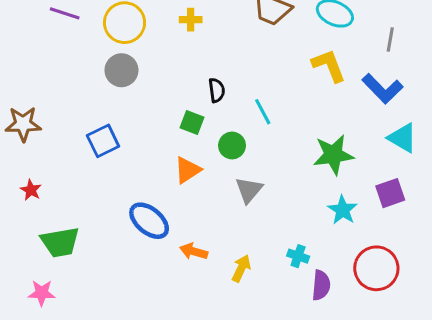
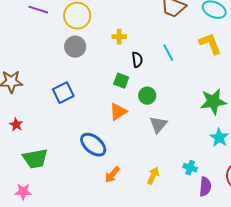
yellow cross: (191, 20) -> (119, 37), moved
cyan line: (263, 112) -> (168, 53), moved
orange arrow: (194, 251) -> (112, 175), moved, turned -66

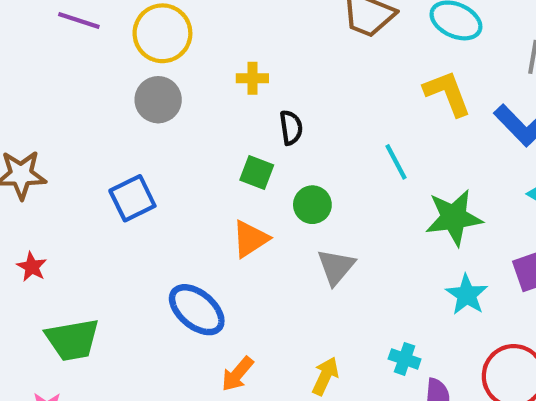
cyan line: (168, 53) -> (396, 162), moved

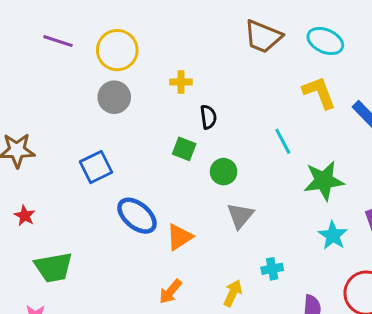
orange triangle: (250, 239) -> (180, 237), moved
blue ellipse: (197, 310) -> (137, 216), moved
cyan cross: (405, 359) -> (272, 269), moved, turned -30

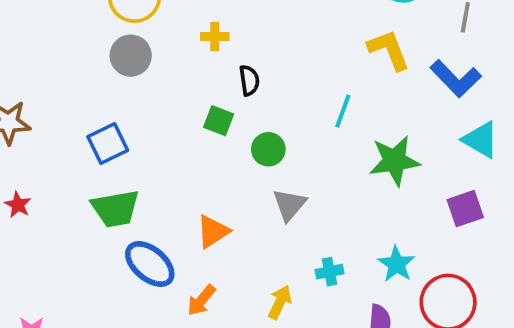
cyan line: (283, 141) -> (343, 111), turned 48
blue ellipse: (137, 216) -> (150, 264), moved
cyan star: (333, 235) -> (396, 264), moved
green trapezoid: (53, 267) -> (115, 209), moved

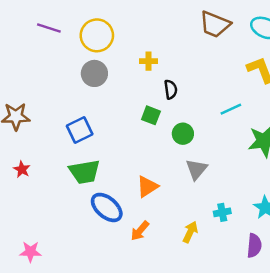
cyan line: (343, 111) -> (231, 109), turned 45

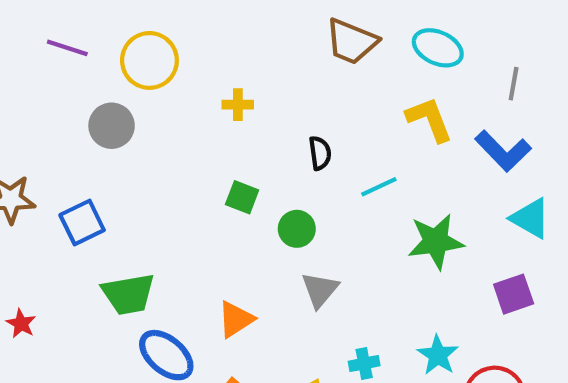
gray circle: (94, 73) -> (112, 126), moved
black semicircle: (171, 89) -> (320, 153), moved
blue square: (80, 130) -> (82, 223), moved
red star: (22, 169) -> (21, 324), moved

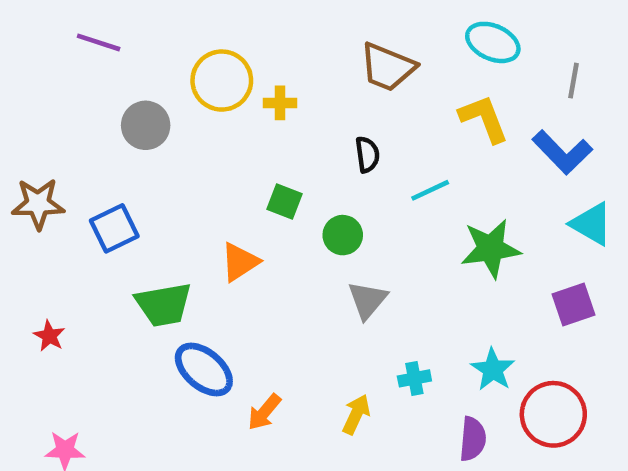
brown trapezoid: (351, 41) -> (388, 67), moved
yellow circle: (149, 60) -> (222, 81), moved
orange triangle: (236, 319) -> (240, 262), moved

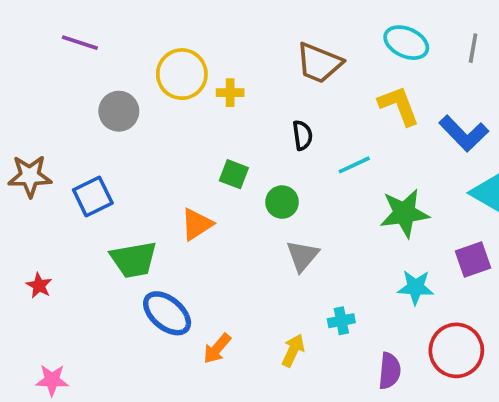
gray line: (573, 81) -> (473, 48), moved
cyan star: (493, 370) -> (416, 287), moved, turned -30

